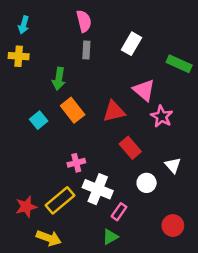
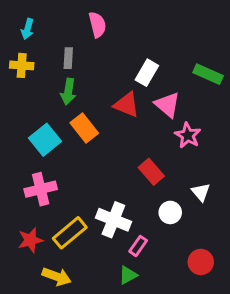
white rectangle: (131, 44) -> (147, 73), moved
gray rectangle: (86, 50) -> (68, 58), moved
red triangle: (114, 111) -> (127, 105), moved, turned 35
cyan square: (39, 120) -> (45, 140), size x1.5
pink cross: (76, 163) -> (41, 189), moved, size x1.5

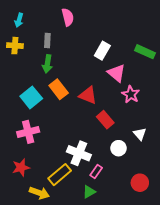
red triangle: (127, 105) -> (88, 95), moved
yellow rectangle: (70, 233) -> (60, 175), moved

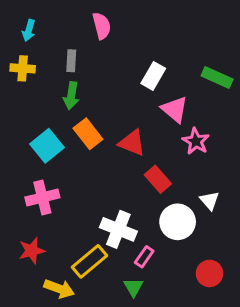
white circle: (119, 148) -> (178, 222), size x1.5
green triangle: (89, 192) -> (134, 287), turned -32

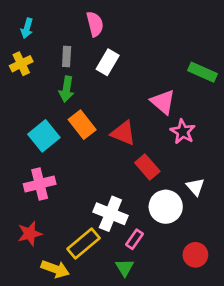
yellow cross: (23, 68) -> (21, 64), turned -30
white rectangle: (153, 76) -> (108, 62), moved

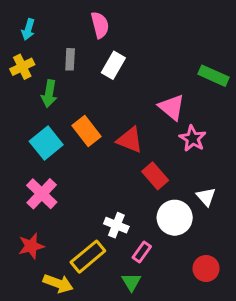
green arrow: (67, 89) -> (49, 94), moved
pink cross: (40, 184) -> (42, 194), turned -32
white cross: (110, 214) -> (116, 225), size x0.7

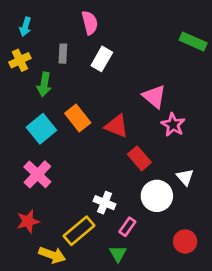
green rectangle: (213, 76) -> (193, 41), moved

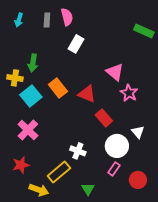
gray rectangle: (63, 54) -> (47, 20), moved
yellow cross: (20, 60) -> (15, 78), moved, turned 35
pink rectangle: (127, 227) -> (114, 169), moved

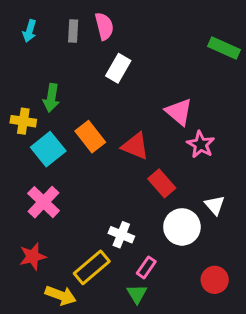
pink rectangle: (114, 169) -> (146, 267), moved

